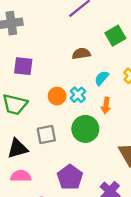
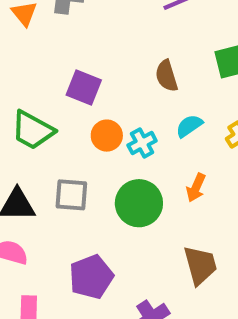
brown semicircle: (81, 54) -> (167, 76), turned -114
purple square: (23, 66) -> (84, 87), moved
orange arrow: (106, 106) -> (196, 188), moved

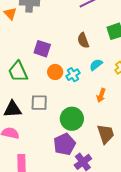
green trapezoid: (33, 130) -> (18, 72), turned 40
green circle: (139, 203) -> (72, 119), moved
purple pentagon: (91, 277) -> (65, 144), moved

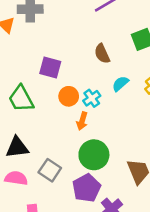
orange arrow: (101, 95) -> (82, 121), moved
gray square: (39, 103) -> (50, 170), moved, turned 36

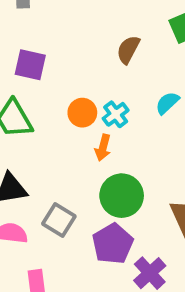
brown semicircle: (102, 54) -> (128, 50), turned 54
purple square: (50, 67) -> (30, 65), moved
cyan semicircle: (120, 84) -> (167, 103), moved

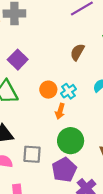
purple square: (30, 65) -> (18, 60), turned 30
gray square: (59, 220) -> (32, 154), turned -30

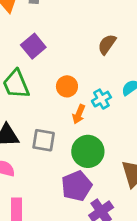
cyan cross: (68, 91) -> (101, 99), moved
gray square: (32, 154) -> (44, 140), moved

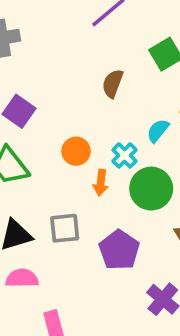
green circle: (88, 151) -> (151, 189), moved
purple pentagon: (77, 186) -> (119, 250), moved

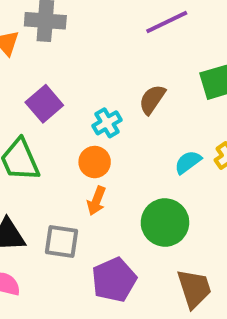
cyan cross: (124, 155) -> (107, 123), moved
orange arrow: (101, 183) -> (96, 201), moved

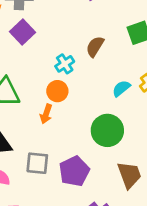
purple square: (44, 104) -> (22, 32), moved
orange arrow: (96, 201) -> (46, 114), moved
gray square: (62, 241) -> (37, 163), moved

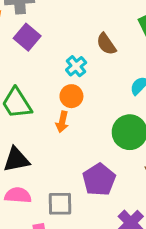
brown semicircle: (95, 46) -> (106, 44), turned -60
gray square: (37, 163) -> (60, 204), moved

